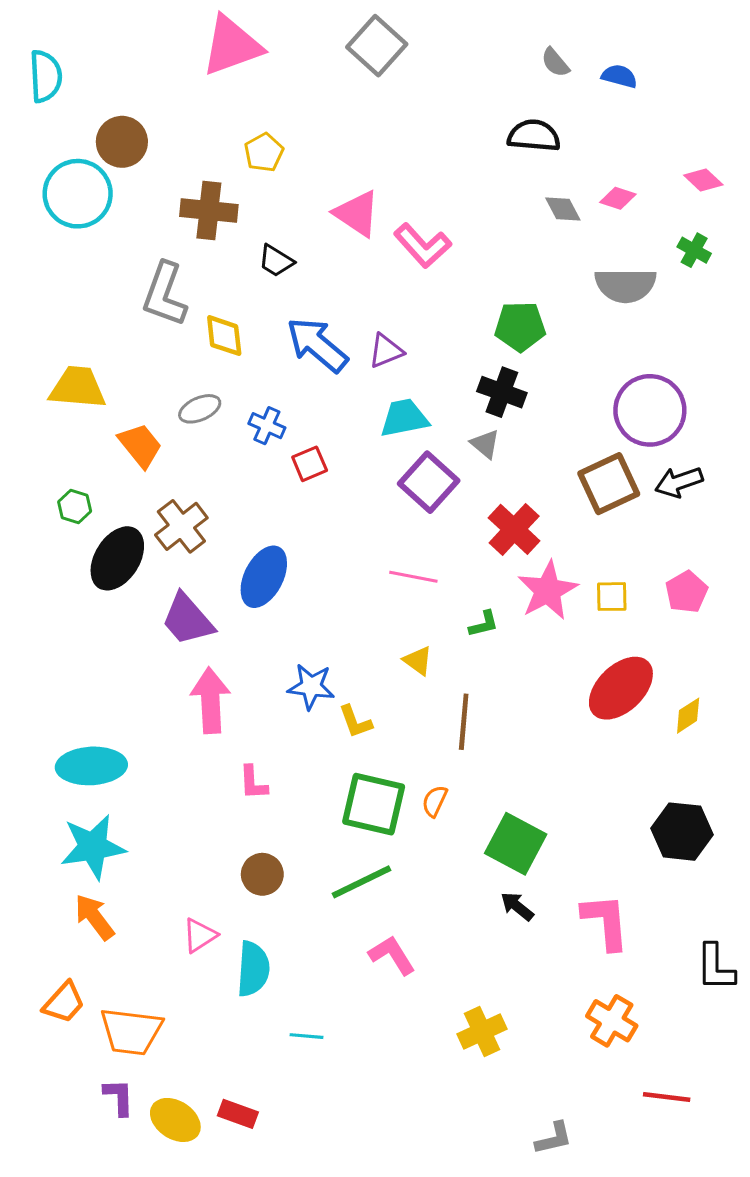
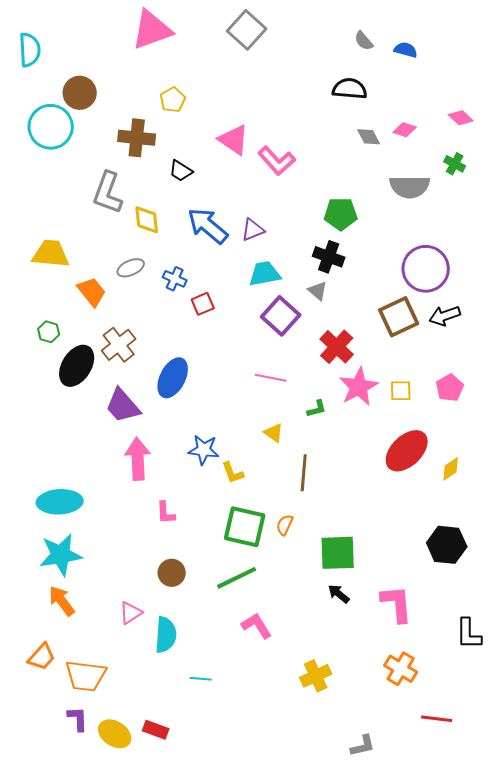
green square: (516, 844) -> (338, 553), turned -30

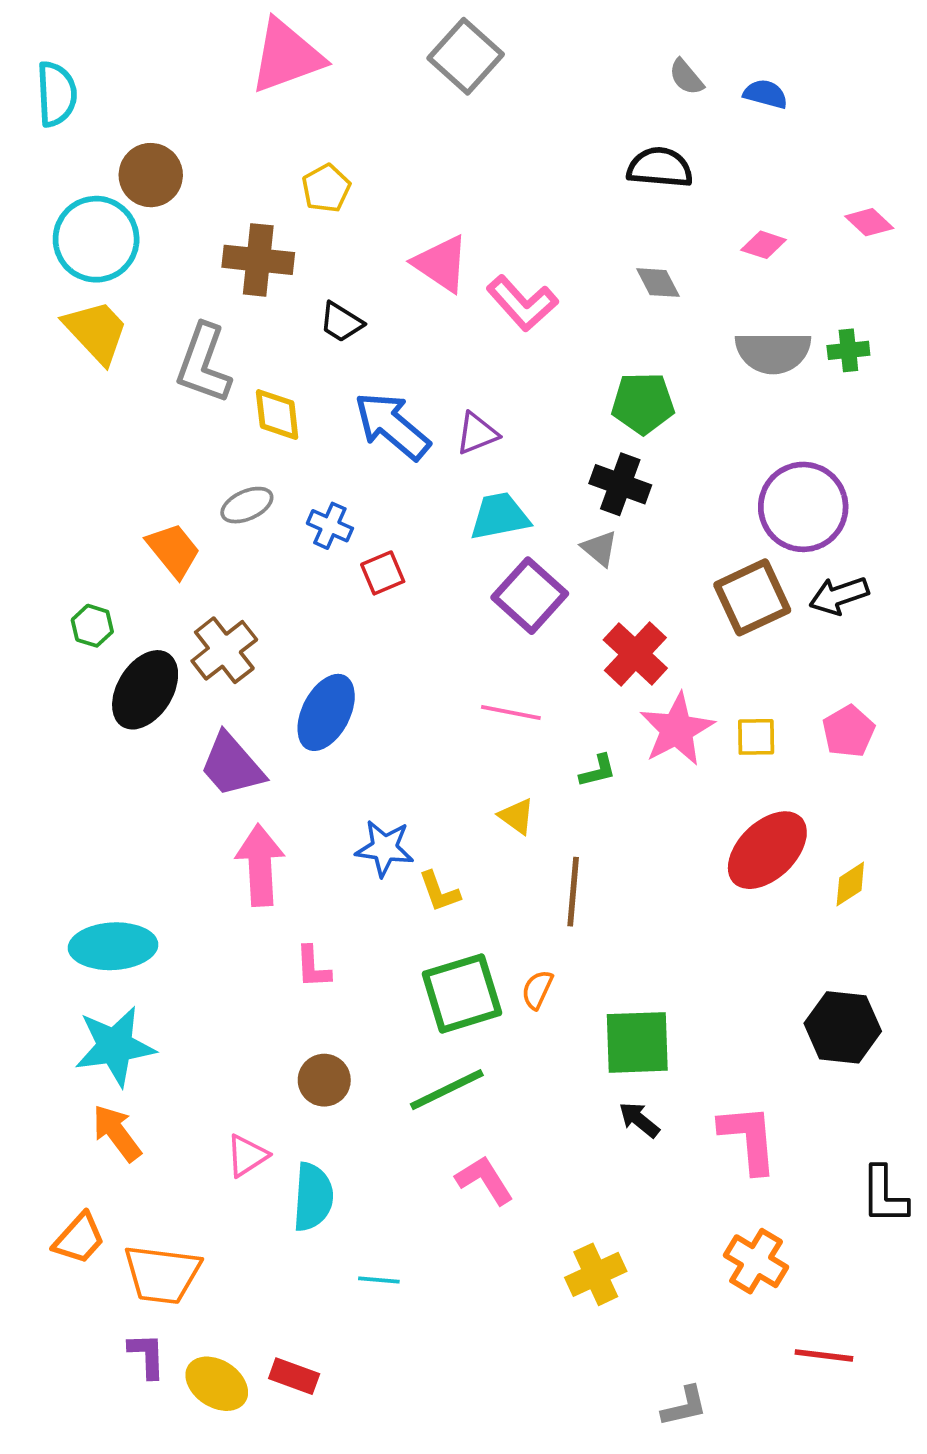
gray diamond: (369, 137) -> (658, 283), moved
green cross: (455, 164) -> (848, 350), moved, turned -35
yellow trapezoid: (51, 254) -> (96, 332), moved, turned 42
green square: (245, 527) -> (462, 993), turned -30

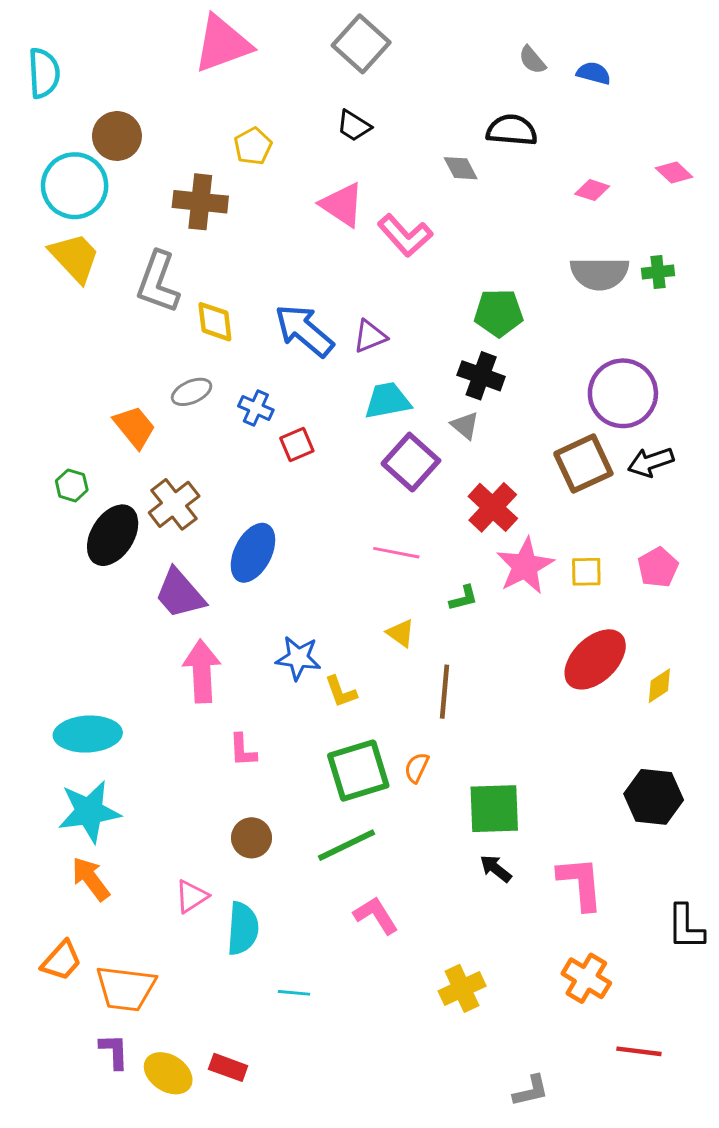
gray diamond: (658, 283) -> (461, 168), moved
black trapezoid: (341, 322) -> (354, 126), moved

